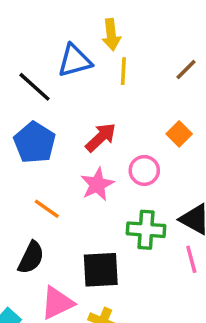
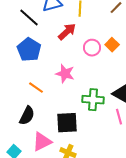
red arrow: (101, 137) -> (67, 32), moved
pink circle: (144, 170) -> (92, 48), moved
pink star: (97, 184) -> (65, 74), turned -30

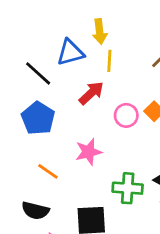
pink star: (65, 74) -> (88, 152), turned -30
black semicircle: (27, 116) -> (35, 211), turned 78

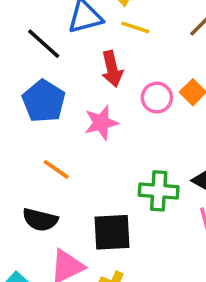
yellow line: (109, 61) -> (135, 27), turned -75
red arrow: (91, 93) -> (112, 69), turned 120
pink star: (88, 152) -> (101, 123), moved

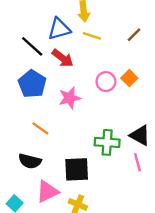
red arrow: (112, 69) -> (63, 58), moved, turned -40

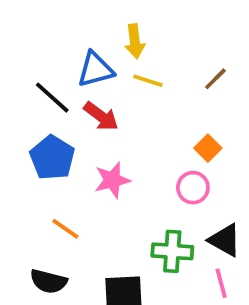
pink circle: (106, 82) -> (193, 188), moved

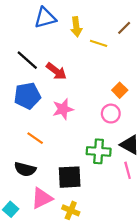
blue triangle: (95, 69) -> (45, 18), moved
brown line: (215, 79) -> (124, 28), moved
yellow line: (148, 81) -> (99, 43), moved
blue pentagon: (52, 158) -> (27, 96), turned 30

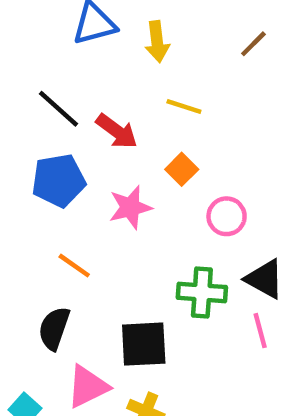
yellow line: (99, 43) -> (184, 107), moved
orange square: (120, 90) -> (182, 169), moved
black semicircle: (25, 169) -> (54, 328), turned 95

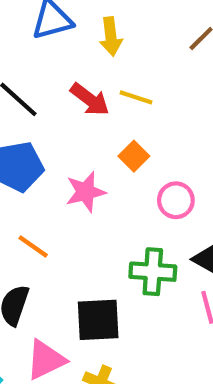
red arrow: (117, 131) -> (90, 99), moved

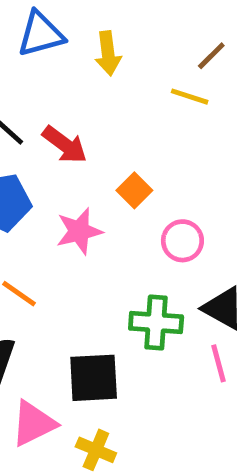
yellow line: (136, 97) -> (190, 97), moved
red arrow: (90, 99) -> (65, 145), moved

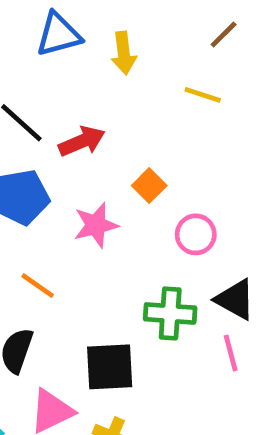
brown line: (211, 56) -> (224, 34), moved
red arrow: (65, 145) -> (82, 141), turned -60

